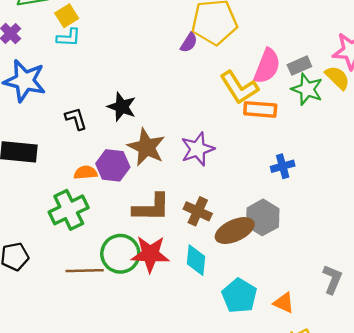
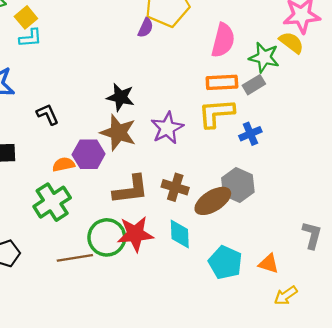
gray rectangle: (299, 66) -> (254, 85), moved
yellow L-shape: (239, 88) -> (216, 113), moved, turned 126
black star: (122, 107) -> (120, 97), moved

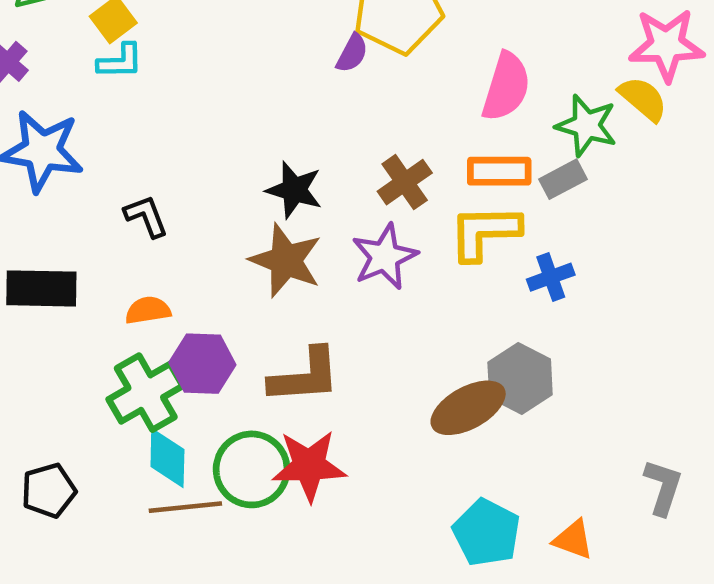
purple hexagon: (89, 154) -> (202, 364), moved
orange semicircle: (64, 164) -> (148, 310), moved
brown cross: (175, 187) -> (405, 182), moved, turned 35
cyan diamond: (180, 234) -> (167, 458), moved

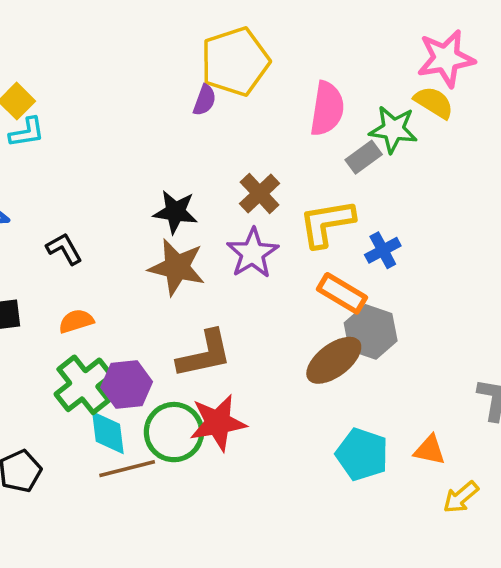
orange rectangle: (499, 171) -> (342, 293), moved, turned 39
gray rectangle: (563, 179) -> (364, 157), moved
purple hexagon: (202, 364) -> (127, 384), moved

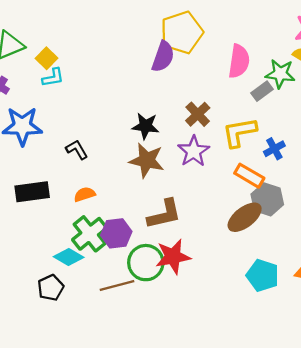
purple semicircle: (205, 100) -> (163, 57), size x1.6
cyan diamond: (108, 433) -> (69, 257), moved, turned -52

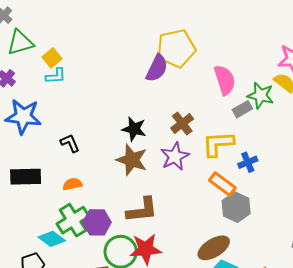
pink semicircle: (239, 61) -> (225, 80), turned -32
brown ellipse: (245, 217) -> (214, 248), moved

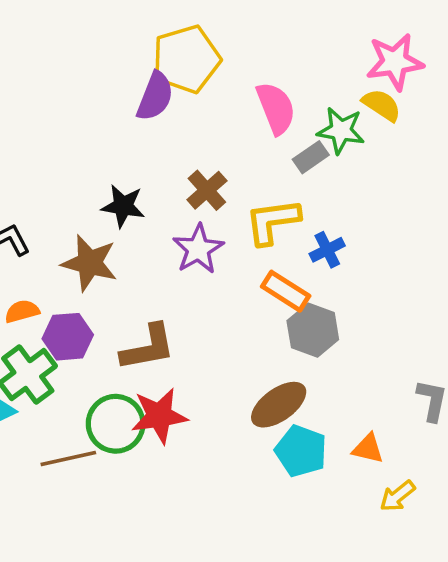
brown star: (132, 160) -> (90, 263), moved
purple hexagon: (97, 222) -> (68, 337), moved

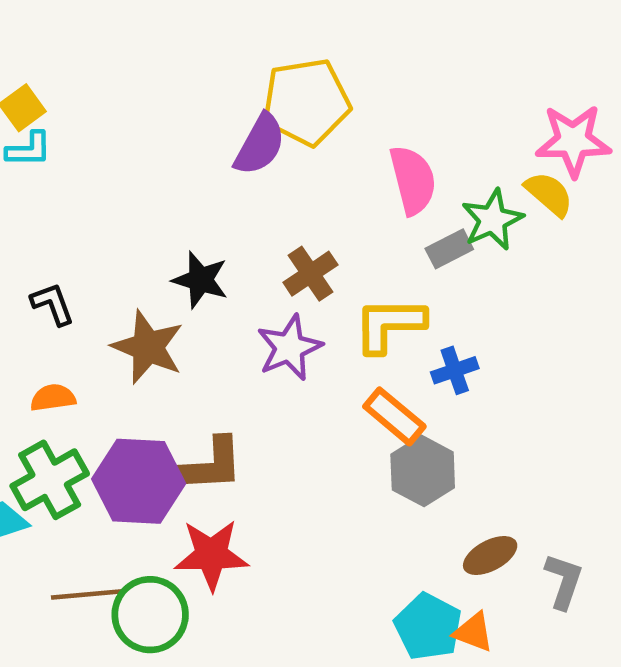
green star: (341, 131) -> (492, 220), turned 30
purple hexagon: (68, 337) -> (139, 481), moved, size x1.4
brown ellipse: (279, 405) -> (490, 556), moved, size x0.7
green circle: (116, 424) -> (150, 615), moved
cyan pentagon: (301, 451) -> (428, 627), moved

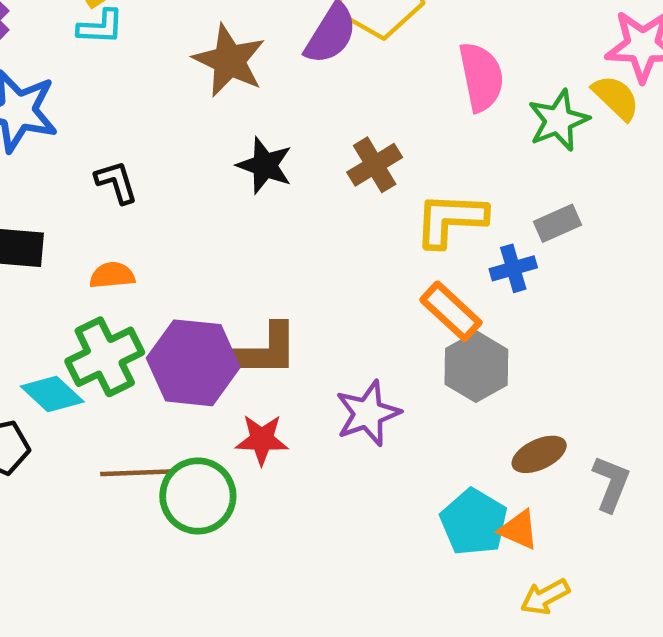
gray rectangle: (449, 249) -> (558, 223), moved
brown star: (148, 347) -> (229, 61), moved
purple star: (289, 348) -> (368, 413), moved
red star: (211, 555) -> (262, 440), size x0.7

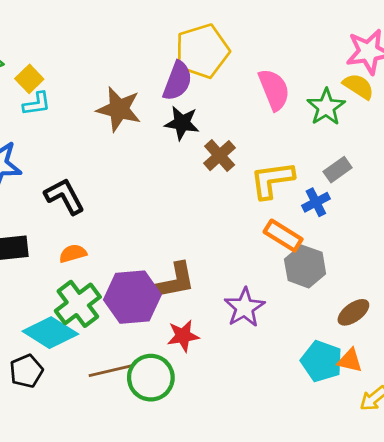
black star: (265, 165) -> (182, 123), moved
black L-shape: (116, 182) -> (64, 196), size x1.4
cyan diamond: (52, 394) -> (50, 333), size x1.4

